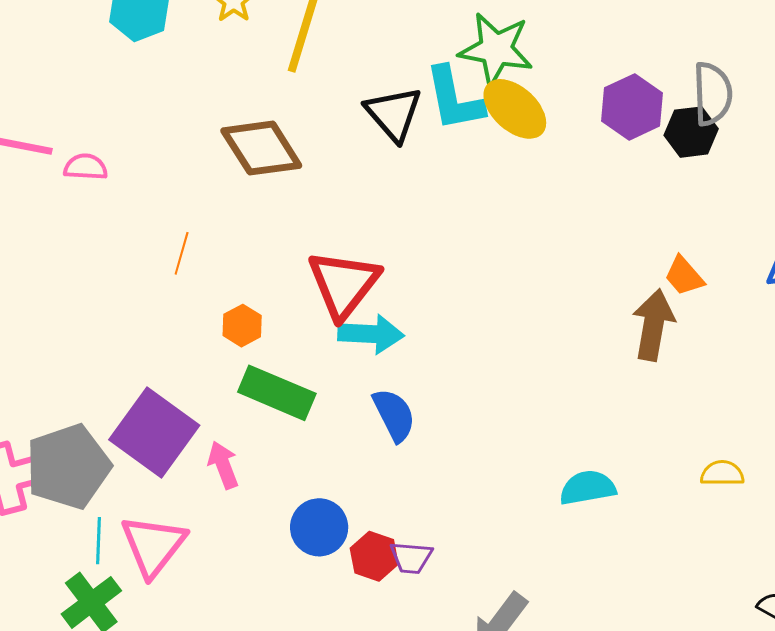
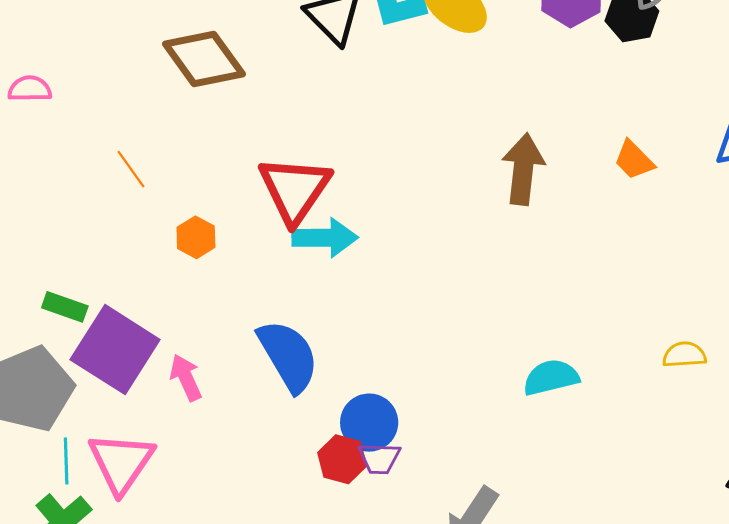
orange line: (182, 253) -> (131, 169), turned -48
brown arrow: (653, 325) -> (523, 169), moved
green rectangle: (277, 393) -> (65, 307), moved, size x0.6
blue semicircle: (394, 415) -> (288, 356), moved, size x1.4
blue circle: (319, 527) -> (369, 423), moved

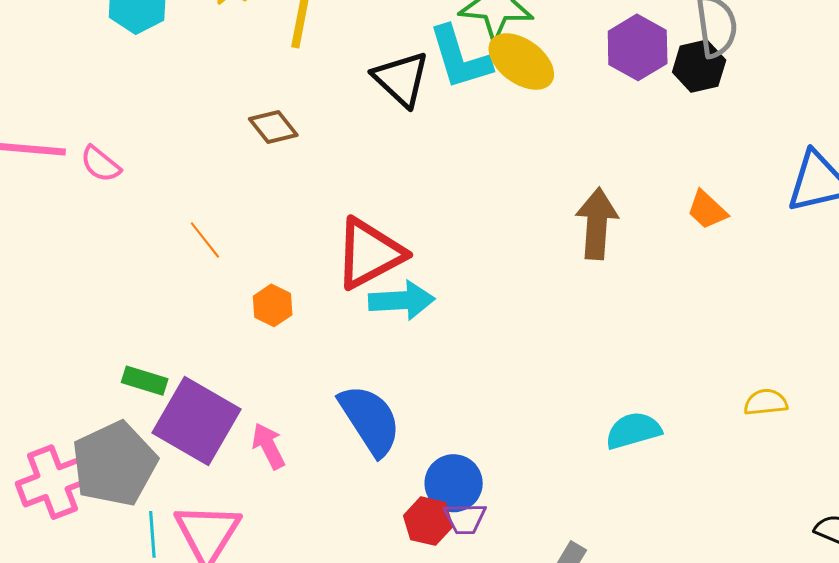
brown diamond: (204, 59) -> (273, 127), size x0.6
pink semicircle: (30, 89) -> (100, 164), turned -138
red triangle: (295, 190) -> (369, 254), turned 30

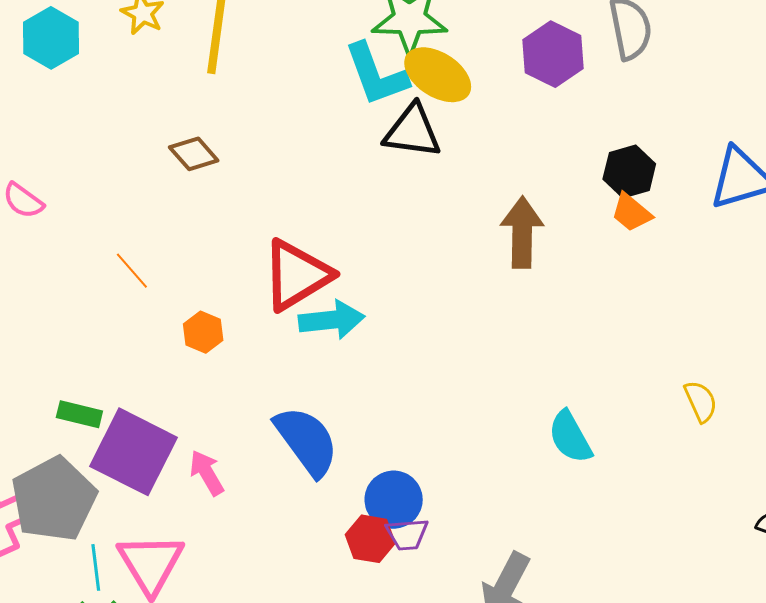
black hexagon: (699, 66) -> (629, 171), moved
black triangle: (401, 79) -> (413, 131), moved, turned -32
yellow semicircle: (766, 402) -> (701, 401), turned 75
cyan semicircle: (633, 431) -> (570, 437), turned -100

